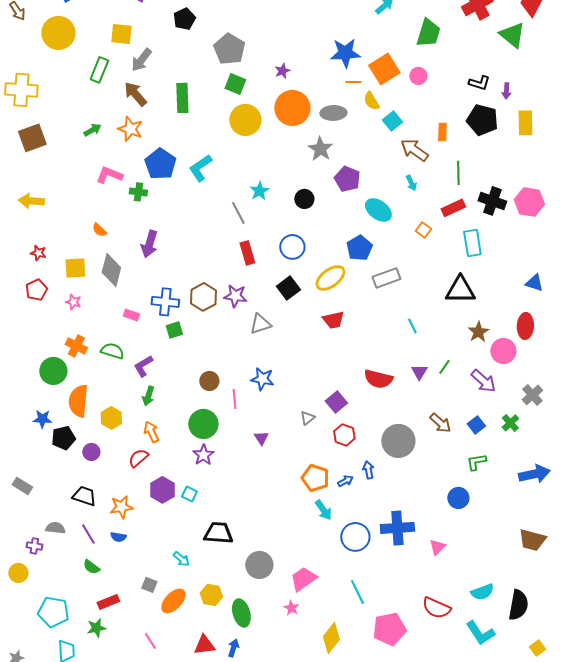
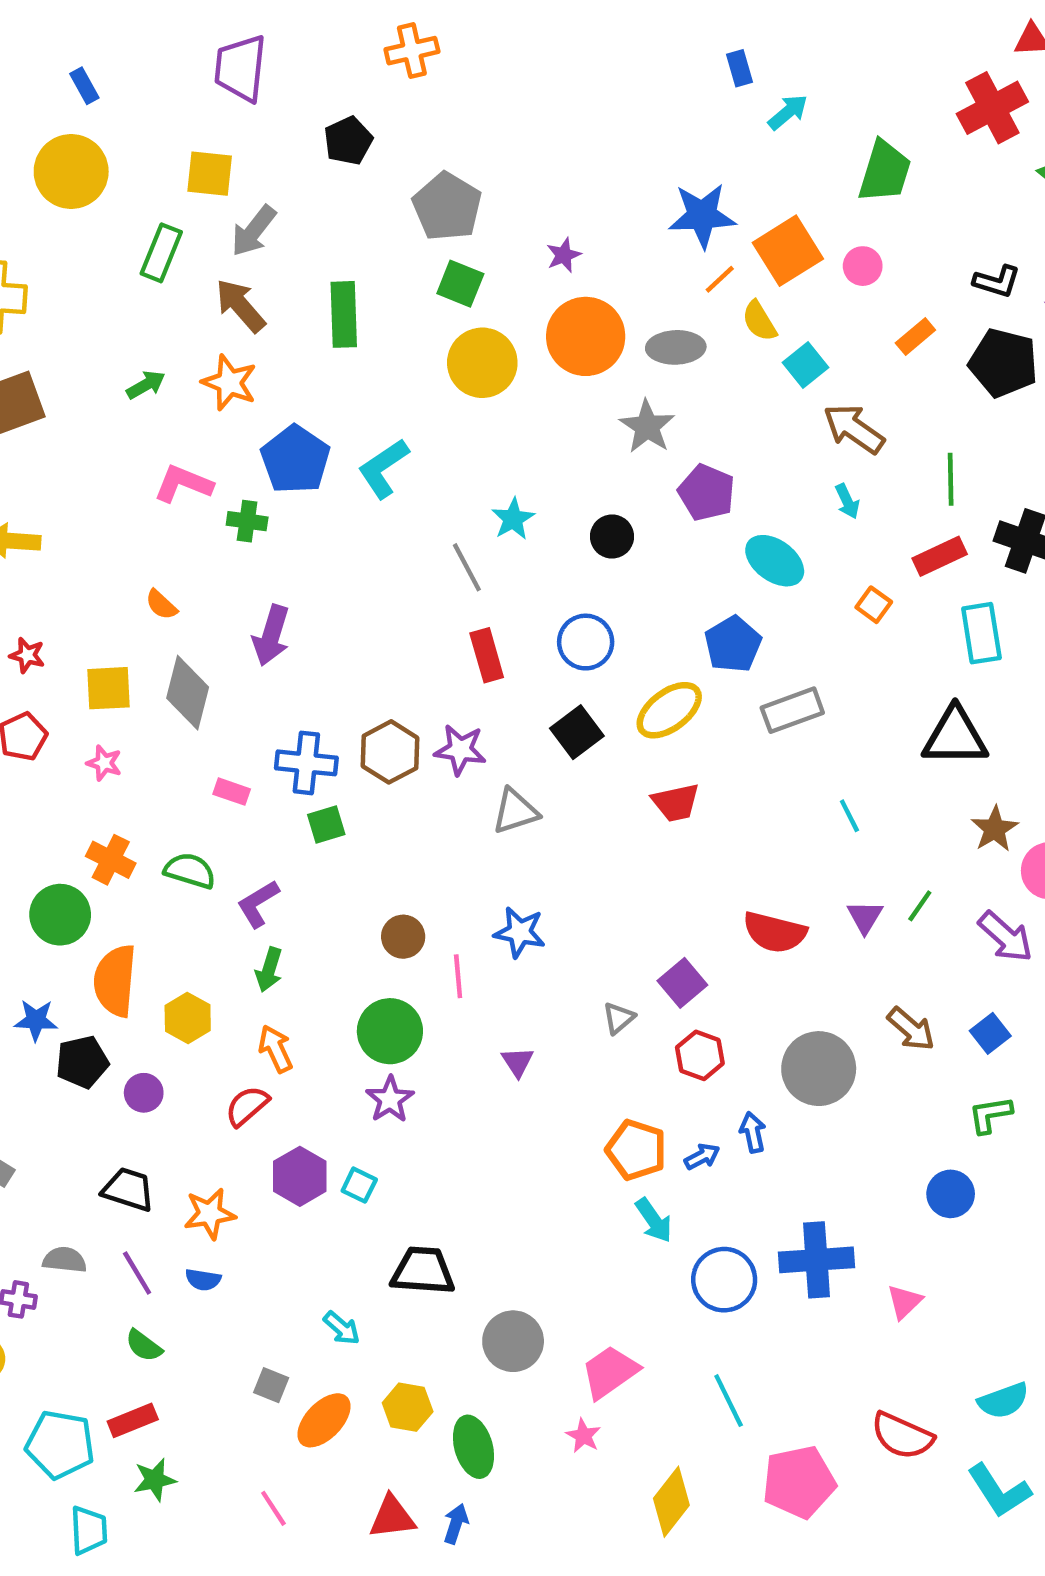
orange line: (353, 82) -> (720, 279), turned -42
orange rectangle: (442, 132) -> (915, 336), moved, turned 48
red rectangle: (108, 602) -> (133, 1420), moved

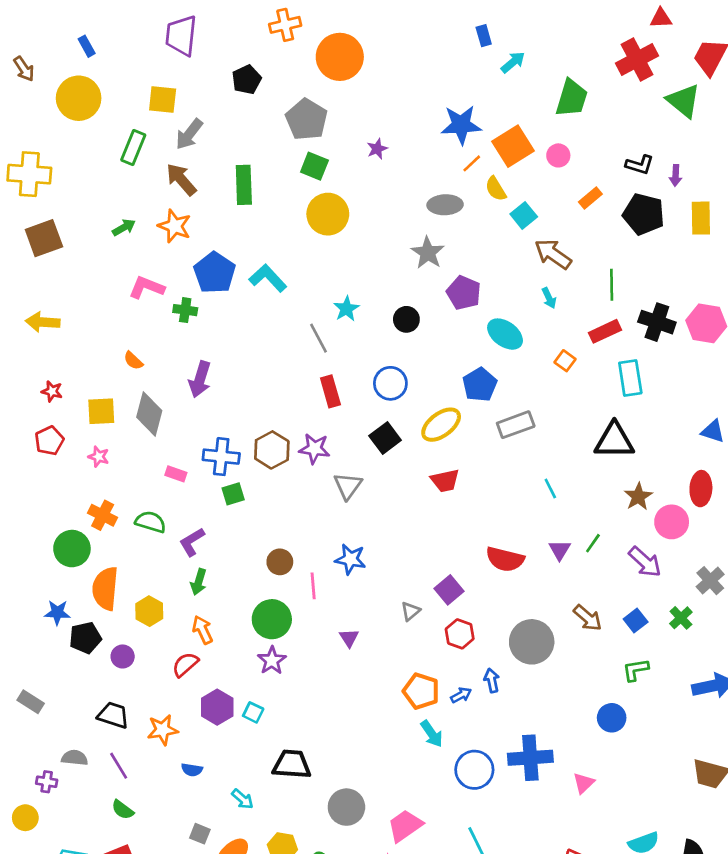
orange circle: (586, 336) -> (340, 57), moved
cyan L-shape: (383, 468) -> (268, 278), turned 81
gray triangle: (515, 811) -> (348, 486), turned -36
blue semicircle: (203, 1280) -> (192, 770), moved

